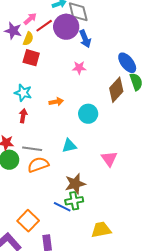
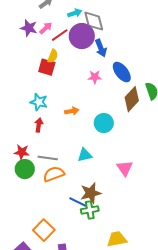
purple star: (13, 31) -> (29, 28), moved
yellow semicircle: (28, 39) -> (53, 56), moved
blue ellipse: (127, 63) -> (122, 72), moved
blue line: (62, 207) -> (78, 202), moved

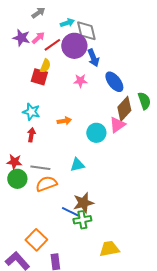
pink star: (95, 77) -> (80, 81), moved
pink triangle: (125, 168) -> (117, 125), moved, turned 30

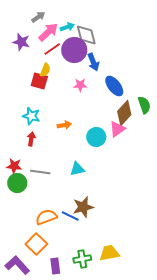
pink arrow: (38, 38) -> (48, 32), moved, size x1.5
orange semicircle: (46, 184) -> (46, 217), moved
green cross: (82, 220) -> (82, 259), moved

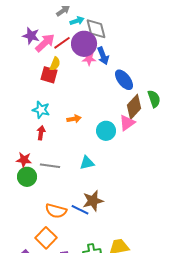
gray arrow: (38, 17) -> (63, 11), moved
pink arrow: (48, 32) -> (45, 43), moved
pink star: (80, 85) -> (89, 59), moved
orange semicircle: (46, 217) -> (56, 211), turned -145

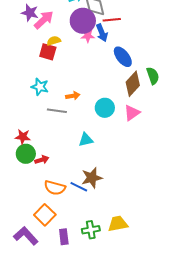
red line: (62, 43) -> (112, 20), moved, turned 30
yellow semicircle: (55, 64) -> (54, 41), turned -128
pink triangle: (127, 123) -> (132, 113), moved
red arrow: (41, 133) -> (42, 160), moved, turned 64
gray line: (50, 166) -> (57, 111), moved

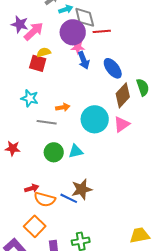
blue arrow: (102, 33) -> (84, 60), moved
cyan circle: (105, 108) -> (95, 119), size x1.4
green circle: (26, 154) -> (54, 152), moved
red arrow: (42, 160) -> (32, 188), moved
yellow trapezoid: (118, 224) -> (140, 235), moved

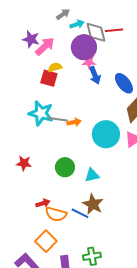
red line: (102, 31) -> (114, 30), moved
cyan star: (30, 98) -> (41, 113), size x1.4
gray line: (47, 122) -> (58, 119), moved
cyan triangle: (76, 151) -> (92, 175), moved
brown star: (82, 189) -> (93, 204), turned -30

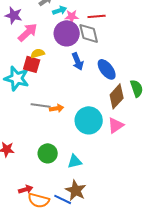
gray diamond: (96, 32) -> (89, 33), moved
purple star: (31, 39) -> (14, 15), moved
pink star: (89, 62) -> (72, 16), moved
cyan star: (41, 113) -> (17, 78), moved

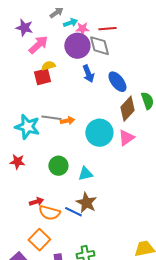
red square: (32, 64) -> (42, 77), turned -30
cyan star: (17, 78) -> (27, 127), moved

